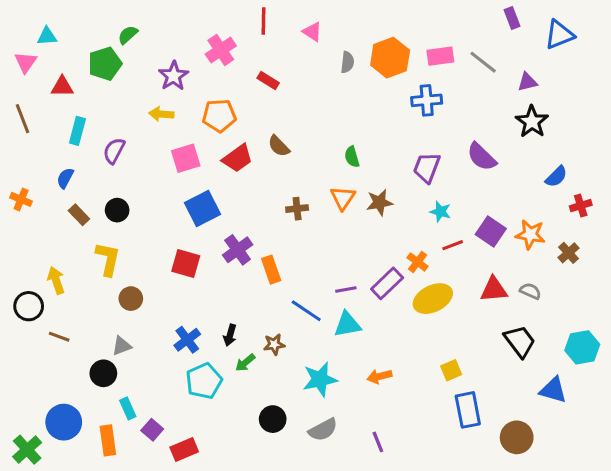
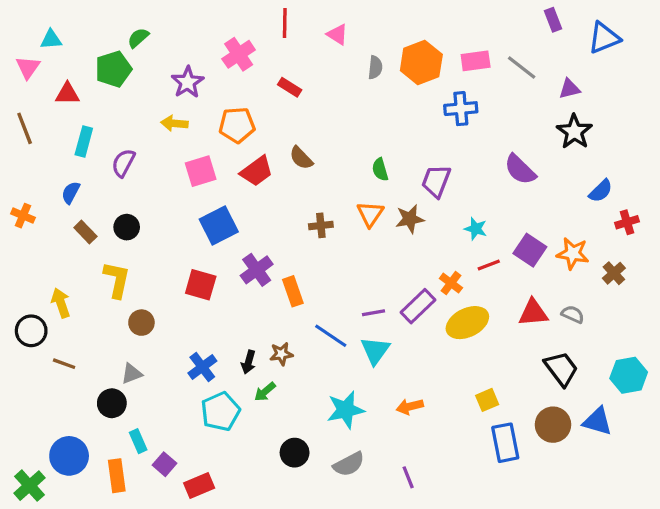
purple trapezoid: (427, 167) -> (436, 181), moved
cyan triangle: (347, 325) -> (375, 351), turned -44
brown star: (274, 344) -> (281, 354), moved
brown circle: (517, 437) -> (553, 425), moved

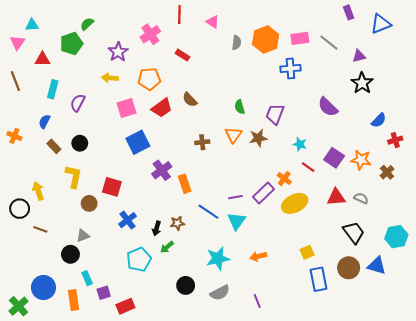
red line: (489, 265) -> (308, 167), turned 56
red square: (201, 285) -> (112, 187), moved
blue cross: (202, 367) -> (128, 220), moved
purple square: (165, 464) -> (104, 293), turned 32

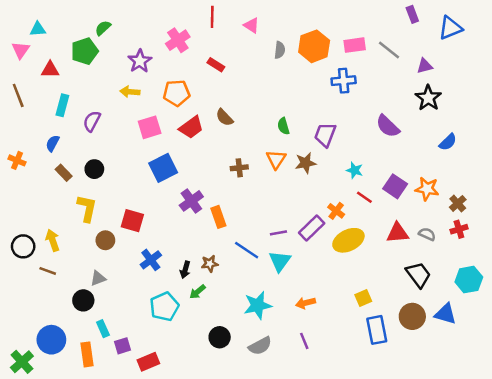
red cross: (395, 140) -> (459, 229), moved
yellow arrow: (38, 191) -> (53, 240), moved
purple line: (257, 301) -> (304, 341), moved

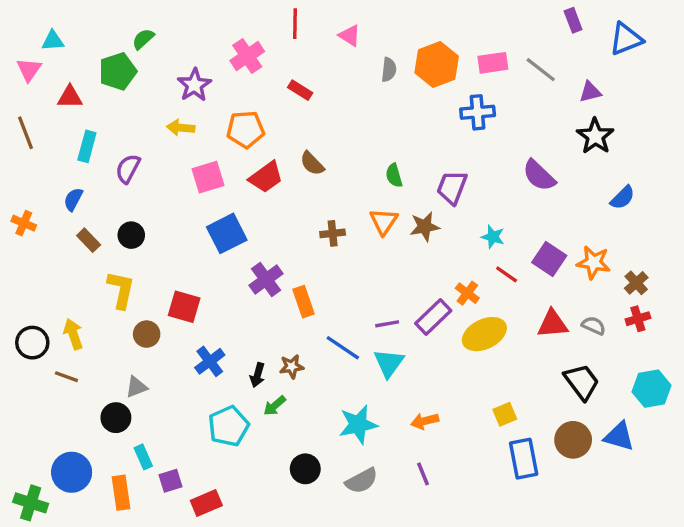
green cross: (22, 362) -> (31, 503), turned -30

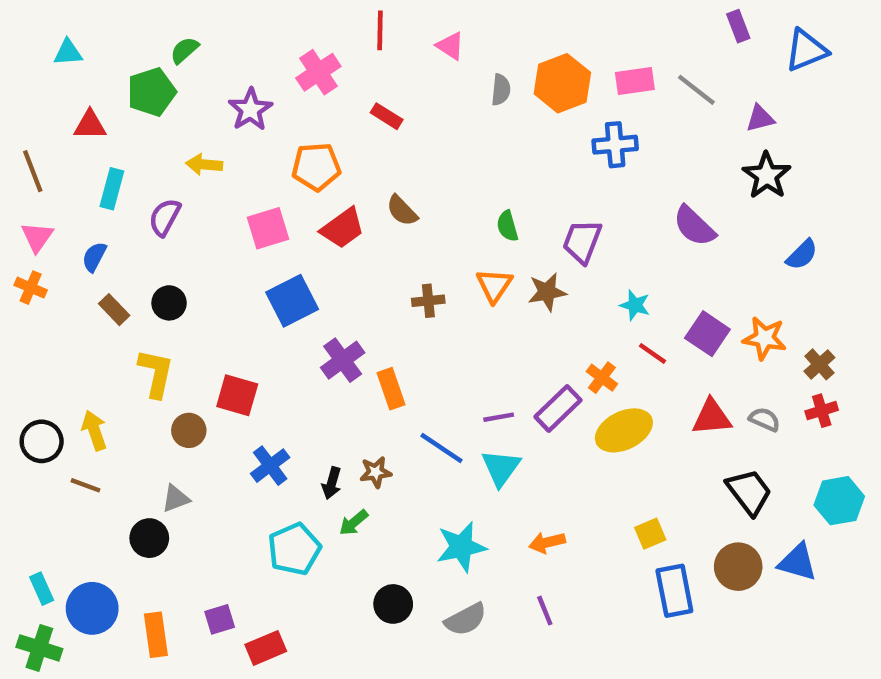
pink triangle: (29, 70) -> (37, 237), moved
yellow arrow: (181, 128) -> (204, 164), moved
cyan rectangle: (143, 457) -> (42, 589), moved

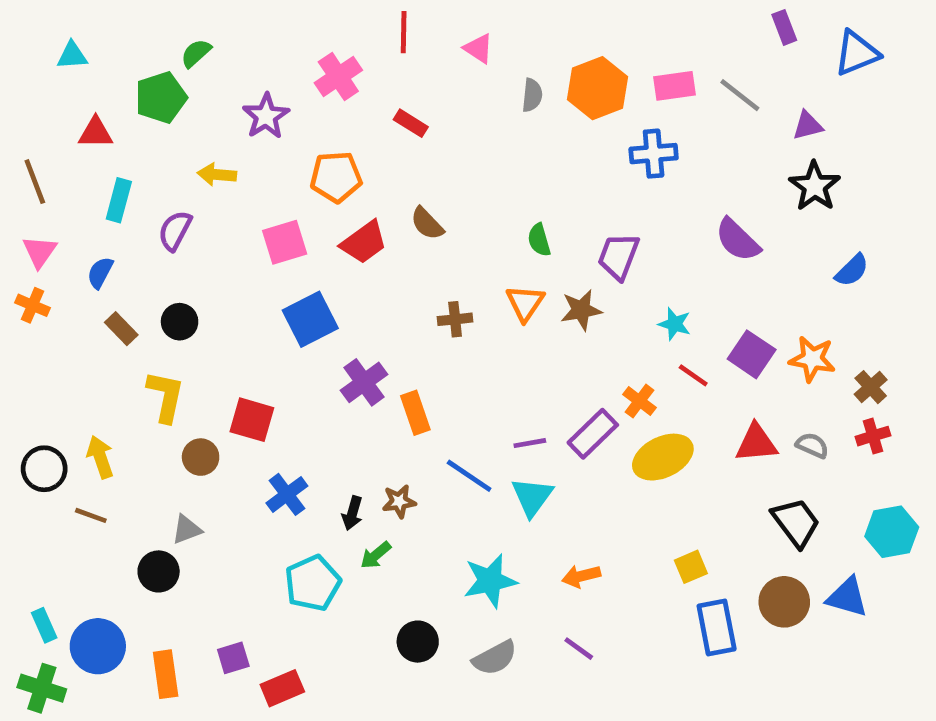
purple line: (545, 611) -> (579, 649), turned -32

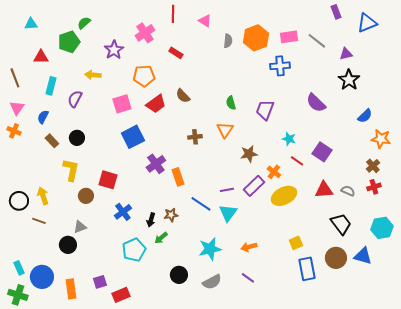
brown star: (581, 310) -> (249, 154), moved
orange star: (812, 359) -> (381, 139), moved

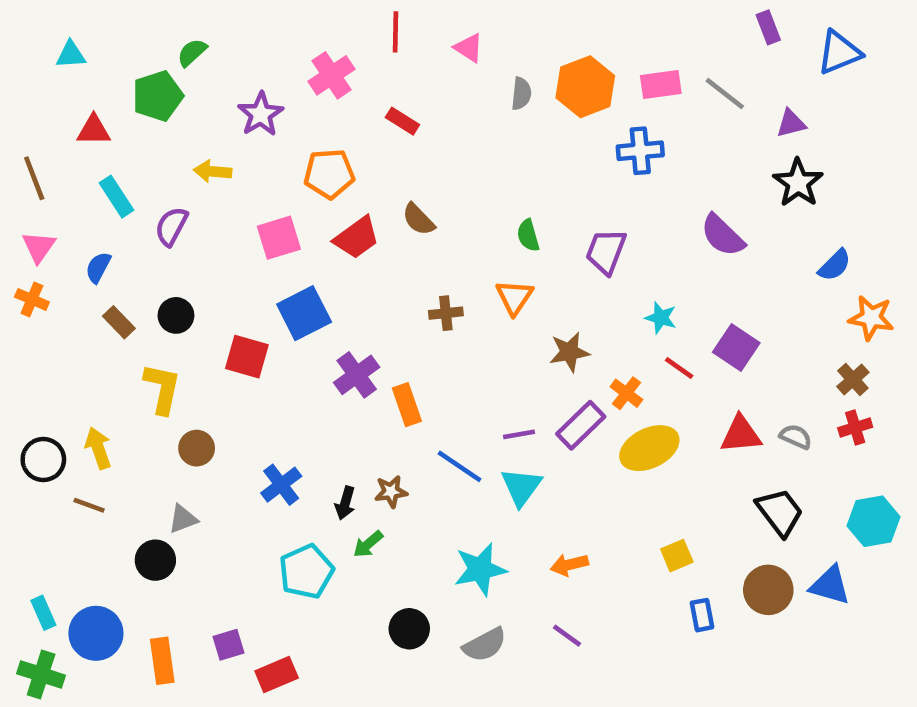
cyan rectangle: (51, 86) -> (117, 197), turned -48
red square: (108, 180) -> (247, 357), moved
blue rectangle: (307, 269) -> (702, 615), size x0.6

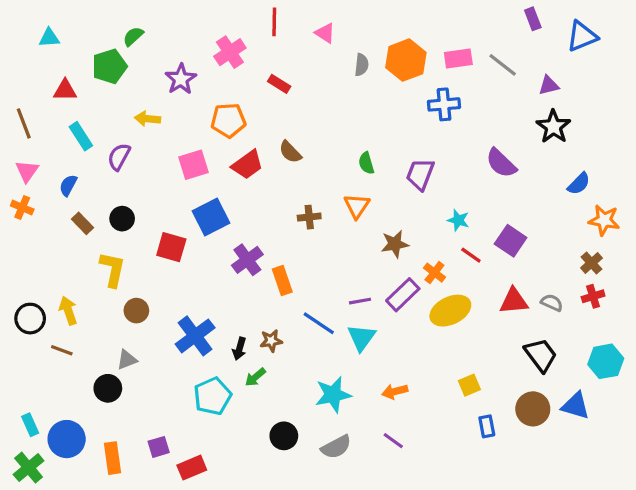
blue cross: (281, 485) -> (195, 336), size x1.4
green cross: (41, 674) -> (29, 468), turned 32

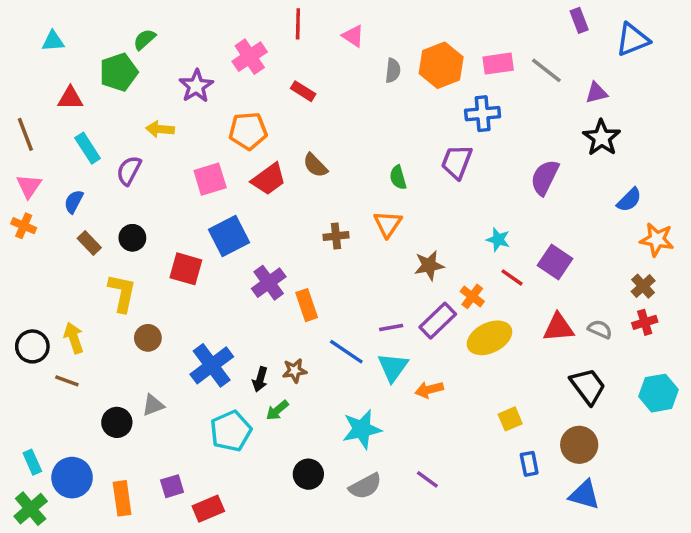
purple semicircle: (501, 163) -> (545, 177), turned 72
purple trapezoid: (420, 174) -> (457, 162), moved
gray triangle: (127, 360) -> (153, 405), moved
orange arrow: (395, 391) -> (429, 390), moved
blue triangle: (576, 406) -> (584, 495), moved

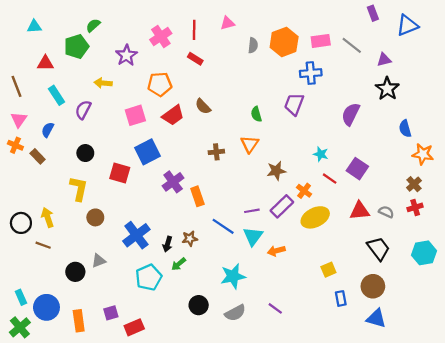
red line: (298, 24) -> (194, 30), moved
pink triangle: (353, 36) -> (227, 23), turned -48
blue semicircle: (629, 200) -> (405, 129), turned 119
brown rectangle: (89, 243) -> (38, 156), moved

